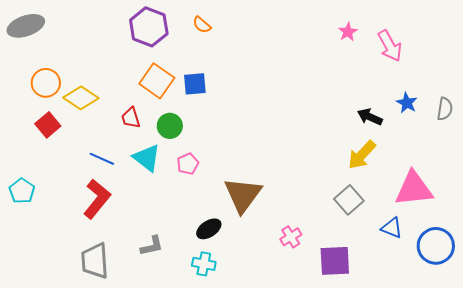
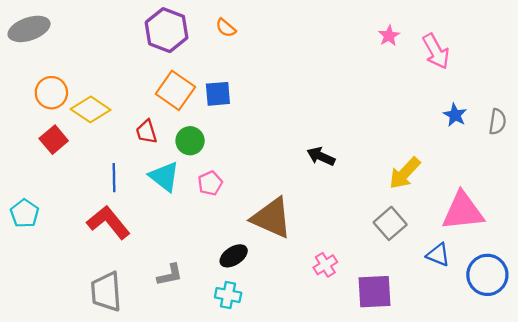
black arrow: (370, 117) -> (321, 156), moved
blue line: (102, 159) -> (114, 178), turned 65
brown triangle: (243, 195) -> (272, 218), turned -42
red L-shape: (97, 199) -> (108, 222), turned -78

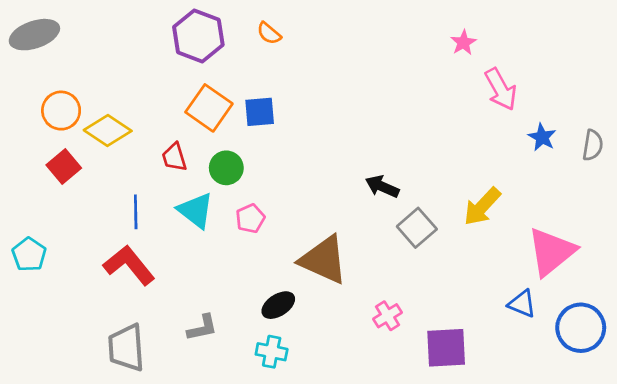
pink arrow: (436, 51) -> (501, 89), moved
pink triangle: (463, 211) -> (551, 252), turned -33
gray square: (390, 223) -> (417, 228), moved

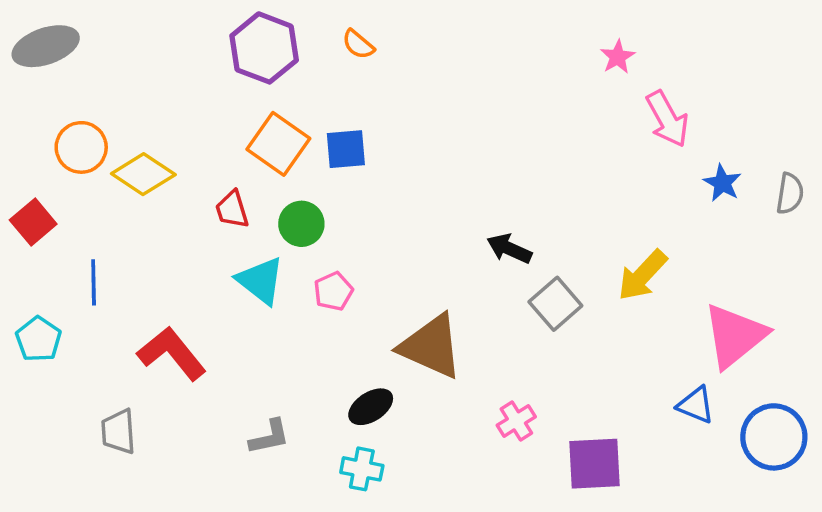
red square: (64, 167) -> (33, 222), moved
blue line: (136, 212) -> (94, 282), moved
gray trapezoid: (126, 348) -> (118, 432), moved, size x0.7

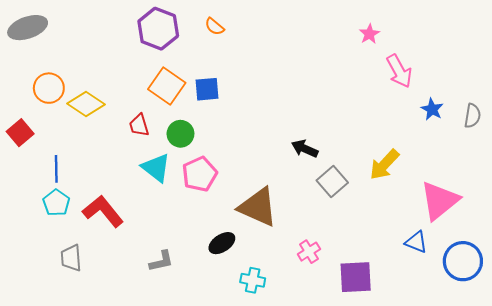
pink pentagon: (333, 291) -> (200, 174), size x1.5
cyan pentagon: (39, 339) -> (56, 203), moved
cyan cross: (362, 469) -> (253, 280), moved

